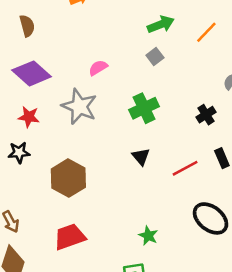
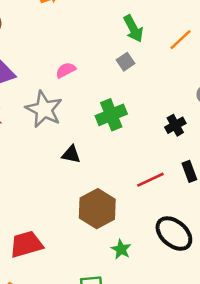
green arrow: (161, 24) -> (133, 29), turned 80
black triangle: (141, 157) -> (71, 154), moved, turned -42
brown hexagon: (68, 178) -> (97, 209), moved
green star: (148, 236) -> (121, 249), moved

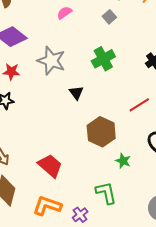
pink semicircle: (66, 70) -> (64, 13), moved
black triangle: (71, 154) -> (76, 93), turned 49
red trapezoid: (26, 244) -> (50, 166), turned 64

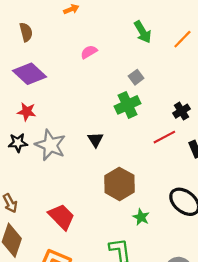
gray square: (109, 17) -> (136, 77), moved
gray star: (51, 61) -> (50, 145), moved
red line: (139, 105) -> (164, 137), moved

